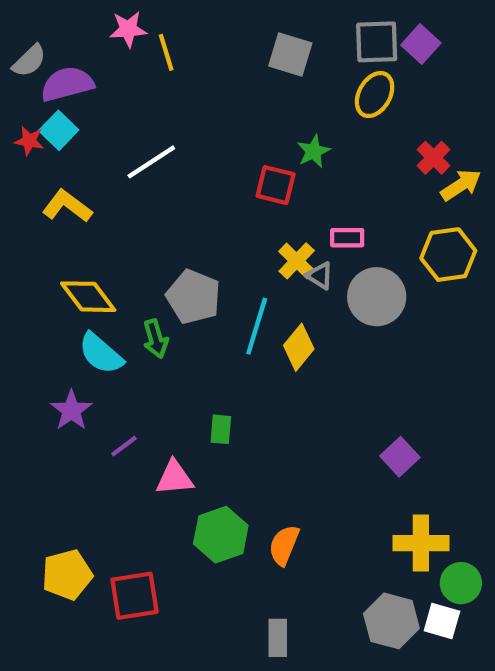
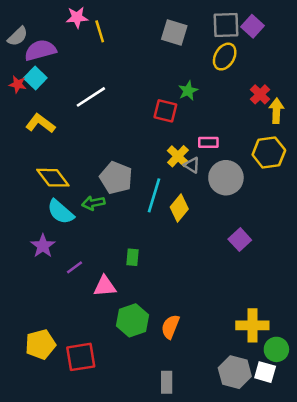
yellow arrow: (461, 185) -> (276, 111), turned -55
green arrow: (156, 339) -> (93, 203), turned 95
purple square: (400, 457) -> (240, 240), moved

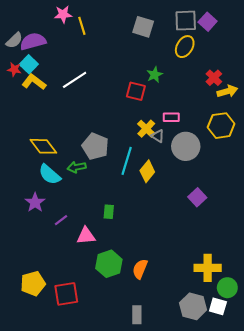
gray semicircle: (18, 36) -> (14, 40), moved
yellow arrow: (276, 111) -> (227, 91), turned 72
yellow L-shape: (40, 123) -> (34, 82), moved

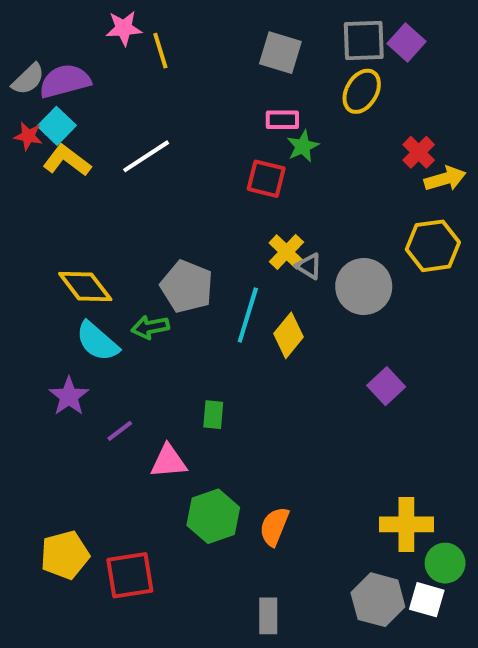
pink rectangle: (171, 117) -> (282, 120), moved

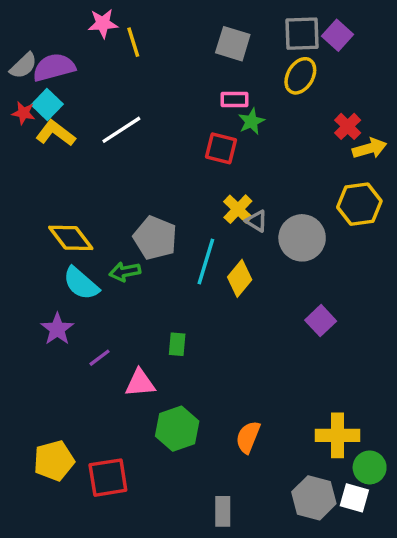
orange semicircle: (274, 526) -> (248, 437), moved

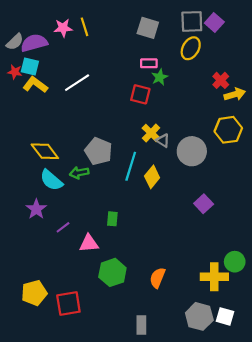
pink star: (103, 23) -> (63, 28), moved
cyan square: (47, 105) -> (30, 66), turned -30
green circle: (370, 467) -> (235, 262), moved

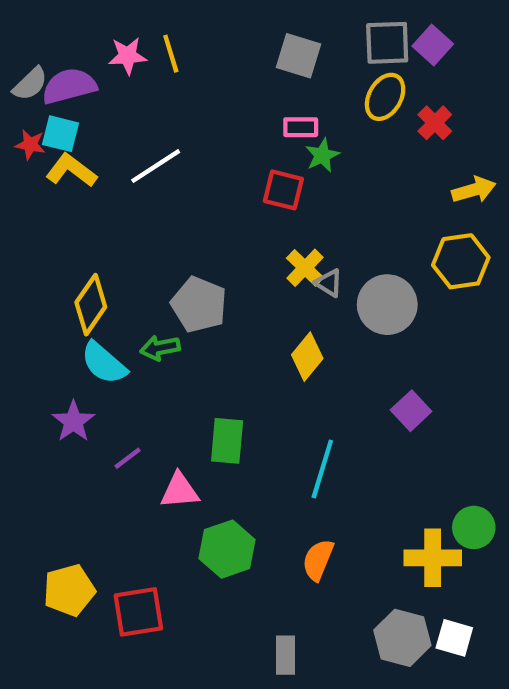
red cross: (221, 80) -> (435, 123), moved
yellow diamond: (45, 151) -> (91, 305), turned 72
cyan line: (131, 166) -> (322, 469), moved
green rectangle: (112, 219) -> (227, 441), size x1.5

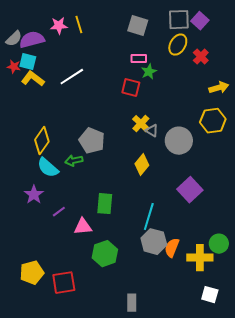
purple square: (411, 411) -> (190, 190), size x1.4
orange semicircle: (318, 560) -> (172, 248), moved
gray hexagon: (402, 638) -> (154, 242), moved

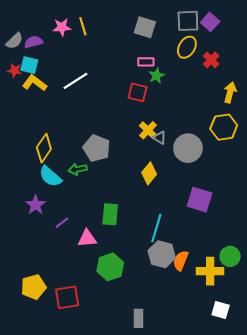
purple semicircle: (32, 40) -> (33, 42), size x0.7
yellow arrow: (219, 88) -> (230, 92), turned -60
purple square: (190, 190) -> (200, 200), turned -30

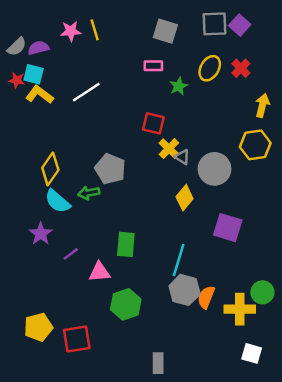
yellow ellipse: (187, 47) -> (210, 68), moved
pink rectangle: (146, 62) -> (153, 66), moved
red square: (138, 92) -> (153, 123), moved
yellow diamond: (149, 173) -> (185, 198), moved

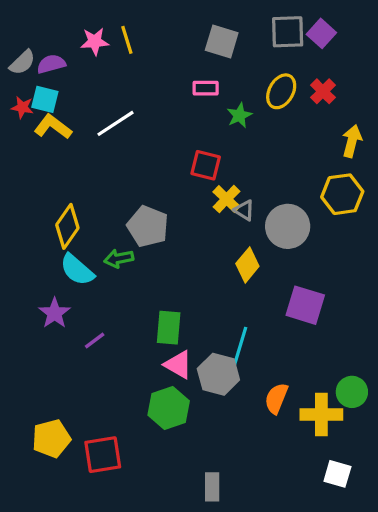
pink triangle: (99, 272) -> (178, 365), moved, turned 35
gray hexagon: (185, 290) -> (218, 374), moved

